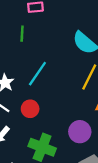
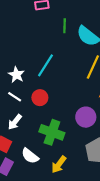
green line: (22, 34) -> (65, 26), moved

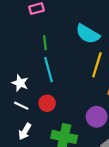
green line: (65, 26) -> (45, 43), moved
cyan line: (46, 65) -> (49, 70), turned -40

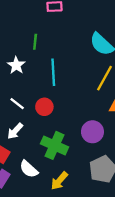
green line: (45, 43) -> (35, 42), moved
white star: (20, 83) -> (16, 65), moved

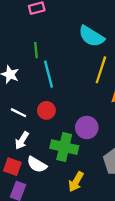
green line: (35, 42) -> (36, 50), moved
purple circle: (92, 132) -> (87, 128), moved
white semicircle: (29, 169) -> (37, 164), moved

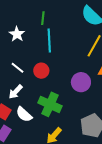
purple circle: (87, 128) -> (81, 82), moved

